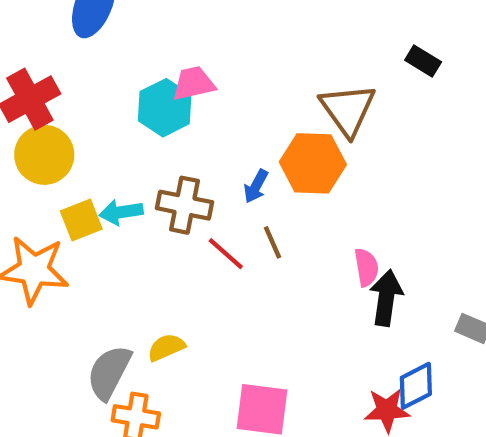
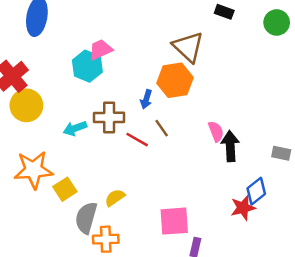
yellow square: (81, 220) -> (65, 189), moved

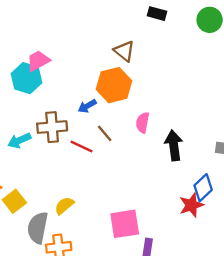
brown triangle: (188, 47) -> (124, 51), size x0.7
blue arrow: (146, 99) -> (87, 106), turned 48
pink semicircle: (216, 131) -> (143, 123), moved, turned -144

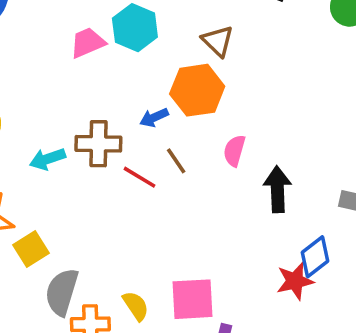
cyan hexagon: (26, 78) -> (135, 28), moved
yellow semicircle: (64, 206) -> (136, 306), moved, turned 90

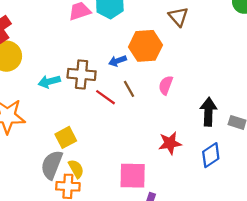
brown triangle: (218, 41) -> (178, 17), moved
black arrow: (277, 189) -> (208, 112), moved
yellow square: (31, 249) -> (66, 137), moved
red star: (295, 281) -> (170, 143), moved
yellow semicircle: (136, 306) -> (76, 169), moved

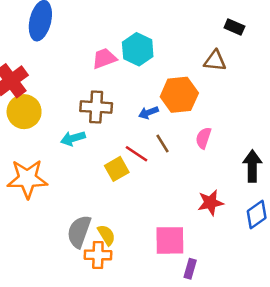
brown triangle: (178, 17) -> (215, 61), turned -40
brown cross: (82, 74) -> (96, 107), moved
yellow square: (66, 137) -> (117, 169), moved

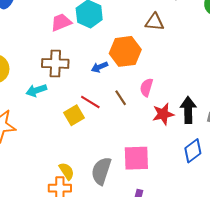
brown line: (162, 144) -> (121, 98), moved
red star: (210, 203) -> (163, 114), moved
gray semicircle: (79, 232) -> (101, 171), moved
pink square: (170, 240) -> (136, 158), moved

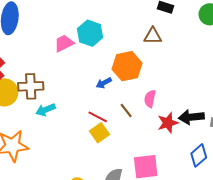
brown cross: (55, 63) -> (31, 86), moved
black arrow: (188, 110) -> (191, 117), turned -90
yellow square: (74, 115) -> (100, 133), moved

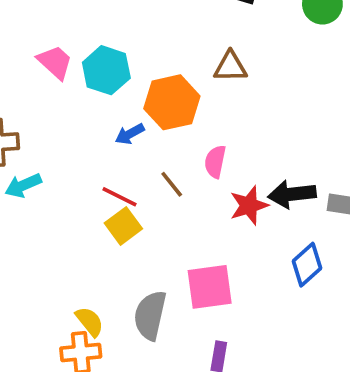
cyan hexagon: (90, 33) -> (106, 70), moved
brown triangle: (153, 36) -> (230, 67), moved
pink trapezoid: (64, 43) -> (55, 62), turned 70

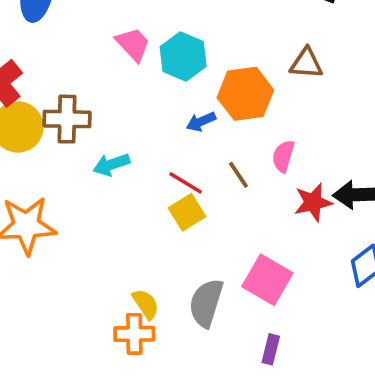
cyan arrow: (23, 185) -> (111, 165), moved
pink square: (210, 287) -> (267, 280), turned 33

